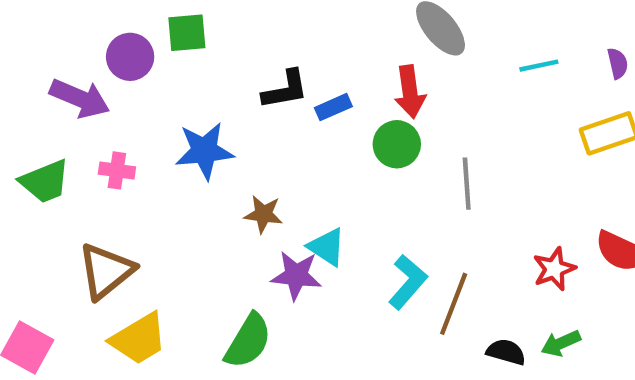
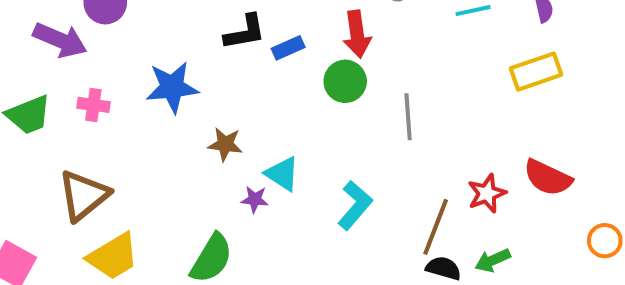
purple star: (296, 275) -> (255, 199), size x0.6
brown line: (454, 304) -> (436, 227), moved

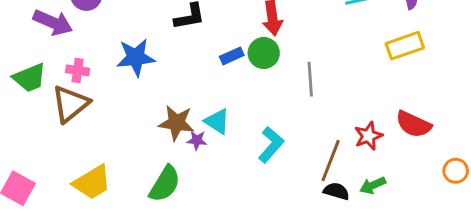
blue rectangle: (288, 48) -> (232, 56), moved
brown star: (225, 144) -> (176, 123), moved, size x1.4
brown triangle: (84, 195) -> (70, 104), moved

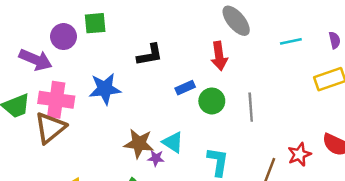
green circle: (264, 53) -> (212, 101), moved
pink cross: (78, 70) -> (56, 100), size x1.8
cyan L-shape: (271, 145) -> (218, 162), turned -32

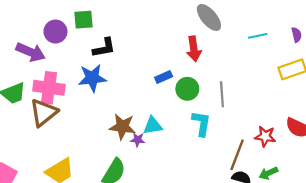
black L-shape: (150, 55) -> (104, 48), moved
cyan triangle: (173, 142) -> (153, 126), turned -42
red star: (299, 154) -> (265, 136), turned 30
cyan L-shape: (218, 162) -> (201, 123), moved

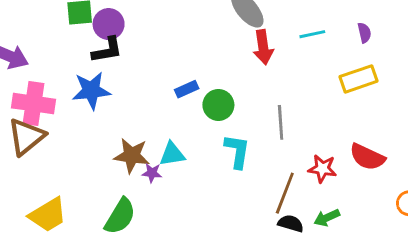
purple circle: (55, 32) -> (109, 24), moved
red arrow: (194, 49) -> (263, 47), moved
gray line: (222, 94) -> (281, 122), moved

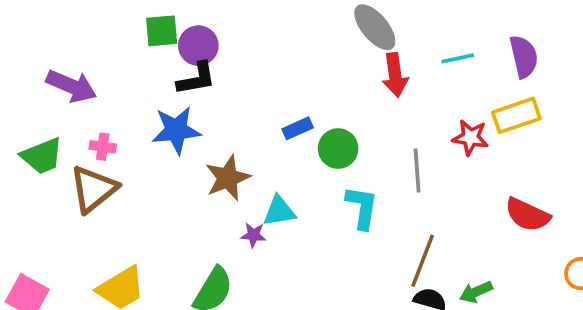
purple semicircle: (364, 33) -> (524, 57), size x1.6
pink cross: (33, 104) -> (103, 147), size x0.5
brown star: (132, 156) -> (228, 178), moved, turned -30
red star: (322, 169) -> (470, 137), moved

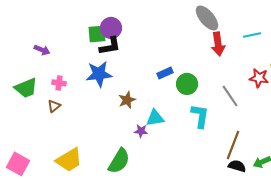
green square: (162, 31) -> (97, 34), moved
purple arrow: (71, 86) -> (42, 50), size x0.6
gray line: (417, 171) -> (230, 96), turned -30
brown star: (228, 178) -> (127, 100), size x0.7
brown triangle: (93, 189) -> (54, 106), size x0.5

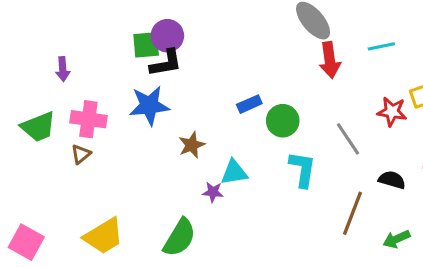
purple arrow: (42, 50) -> (63, 69), turned 63
pink cross: (59, 83) -> (88, 119), size x1.6
black semicircle: (237, 166) -> (392, 180), moved

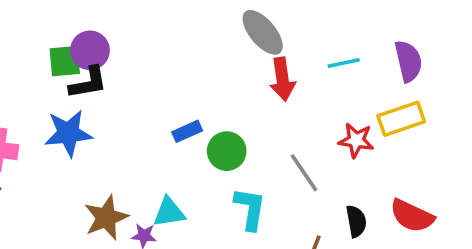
brown star: (192, 145) -> (106, 218), moved, size x1.4
black semicircle: (392, 180) -> (356, 221), turned 64

